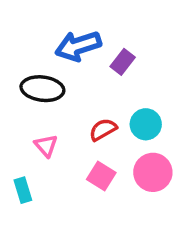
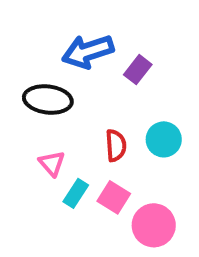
red semicircle: (103, 130) -> (116, 145), turned 116
pink circle: (153, 172) -> (154, 225), moved
cyan rectangle: (23, 190) -> (76, 193), moved, turned 50

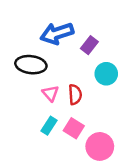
cyan circle: (164, 139) -> (106, 74), moved
pink triangle: (52, 163) -> (50, 93), moved

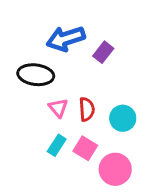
cyan circle: (106, 74) -> (123, 118), moved

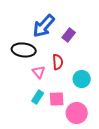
blue arrow: (66, 39) -> (44, 26), turned -30
red semicircle: (87, 109) -> (58, 62), moved
pink square: (85, 148) -> (57, 99), turned -35

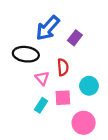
pink square: (57, 99) -> (63, 98), moved

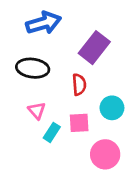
blue arrow: (48, 28) -> (44, 23), moved, turned -148
purple rectangle: (75, 38) -> (94, 48), size x1.6
pink triangle: (42, 78) -> (37, 111), moved

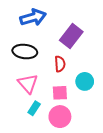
pink triangle: (37, 111) -> (28, 84), size x1.5
cyan rectangle: (52, 132) -> (34, 108), moved
pink circle: (105, 154) -> (60, 117), moved

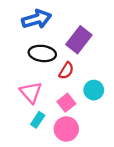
black ellipse: (25, 52) -> (42, 53), moved
red semicircle: (60, 64) -> (66, 71), turned 35
pink square: (60, 93) -> (66, 103), turned -35

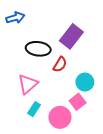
blue arrow: (37, 19) -> (15, 18), moved, size x0.7
pink triangle: (31, 92) -> (28, 84), turned 30
pink square: (66, 103) -> (78, 102), moved

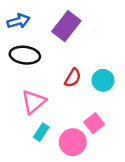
purple rectangle: (71, 36) -> (66, 26), moved
black ellipse: (38, 49) -> (25, 55), moved
cyan circle: (85, 82) -> (103, 80), moved

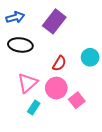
cyan circle: (103, 80) -> (90, 57), moved
pink circle: (73, 142) -> (56, 88), moved

